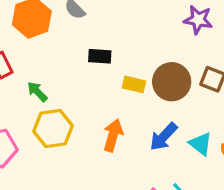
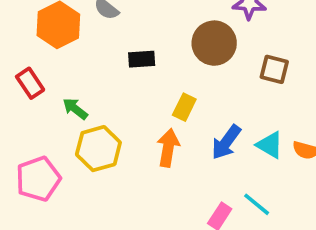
brown circle: (172, 82) -> (214, 43), moved
yellow rectangle: (134, 84) -> (184, 107), moved, turned -70

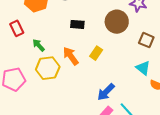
blue arrow: (226, 142) -> (106, 92), moved
cyan triangle: (270, 145) -> (143, 68), moved
orange arrow: (168, 148) -> (71, 56), moved, turned -54

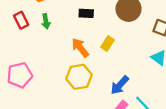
green arrow: (39, 45) -> (46, 21), moved, turned -144
yellow hexagon: (48, 68) -> (79, 77), moved

